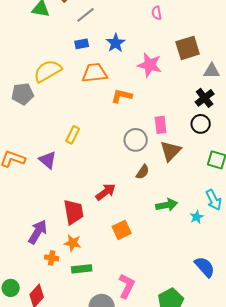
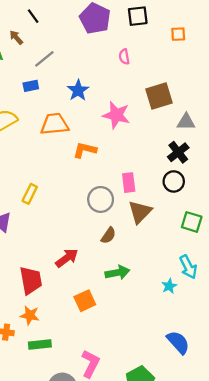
blue rectangle: (82, 44) -> (31, 86), moved
green arrow: (167, 205) -> (117, 273), moved

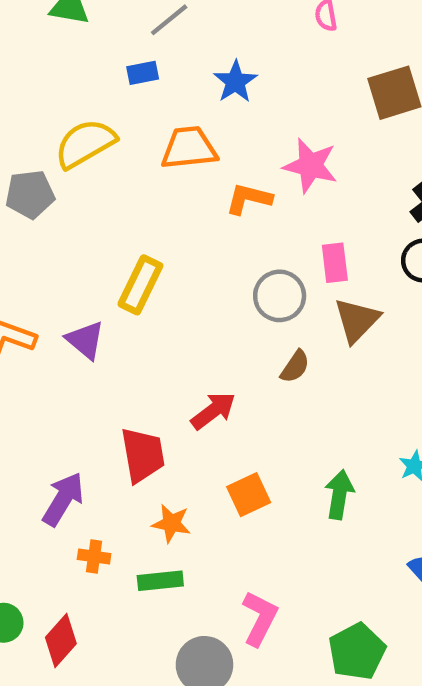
pink star: (116, 115) -> (310, 166), moved
yellow rectangle: (30, 194) -> (140, 285), size x1.4
green arrow: (117, 273) -> (339, 495), moved, turned -70
orange star: (30, 315) -> (171, 523), moved

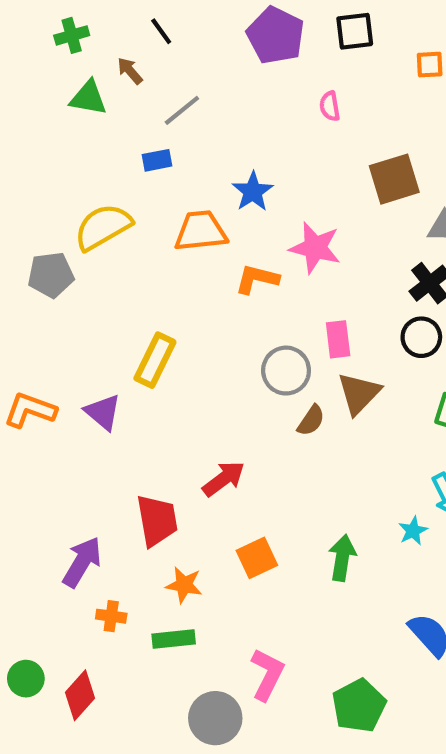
blue star: (235, 82) -> (253, 192), moved
brown semicircle: (295, 367) -> (311, 420), moved

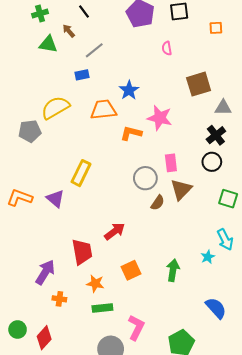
green rectangle: (174, 639) -> (102, 308), moved

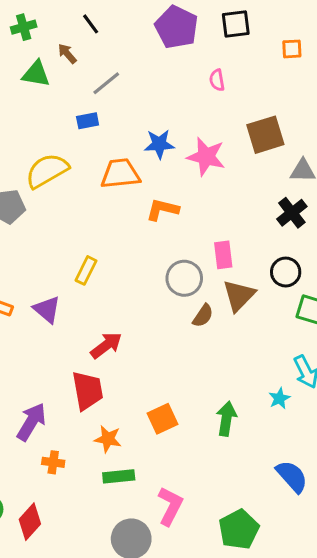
blue star: (129, 90) -> (159, 144), turned 30
pink star: (160, 118) -> (206, 157), moved
black circle: (212, 162) -> (286, 272), moved
yellow rectangle: (81, 173) -> (86, 270), size x0.7
red arrow: (115, 231) -> (106, 345), moved

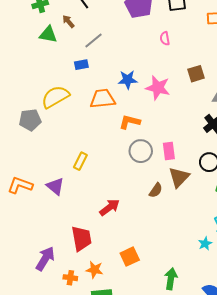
brown square: (265, 135) -> (196, 74), size x0.7
gray circle: (184, 278) -> (141, 151), moved
red arrow: (106, 345) -> (110, 207), moved
green arrow: (226, 419) -> (171, 279), moved
orange cross: (53, 462) -> (70, 278), moved

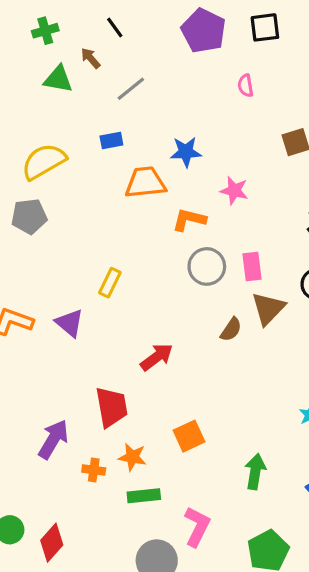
blue rectangle: (81, 65) -> (111, 141), moved
pink star: (158, 88) -> (234, 191), moved, size x0.7
yellow semicircle: (55, 97) -> (44, 162), moved

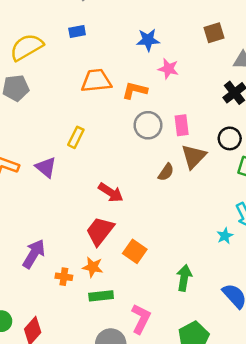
blue star: (186, 152) -> (148, 40), moved
orange trapezoid: (145, 183) -> (96, 81), moved
red arrow: (157, 357) -> (111, 193), turned 70
red trapezoid: (111, 407) -> (100, 231), moved, turned -132
orange square: (189, 436) -> (135, 251), turned -30

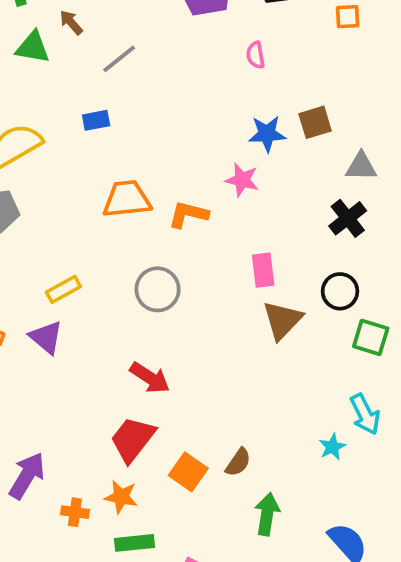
blue star: (148, 40) -> (267, 134), moved
gray circle: (148, 125) -> (158, 289), moved
yellow rectangle: (76, 137) -> (63, 289), moved, turned 35
brown semicircle: (166, 172) -> (238, 462), moved

